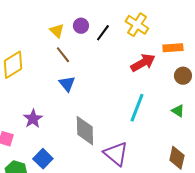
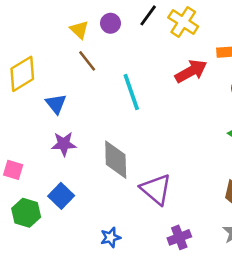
black line: (103, 33) -> (148, 15), moved
blue triangle: (67, 84) -> (56, 104), moved
cyan line: (137, 108) -> (131, 92), moved, turned -40
purple star: (33, 119) -> (64, 144), moved, turned 30

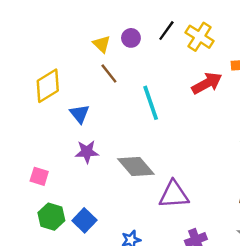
gray diamond: (116, 160) -> (136, 166), turned -39
purple triangle: (156, 189) -> (174, 195), turned -44
blue square: (61, 196) -> (84, 220), moved

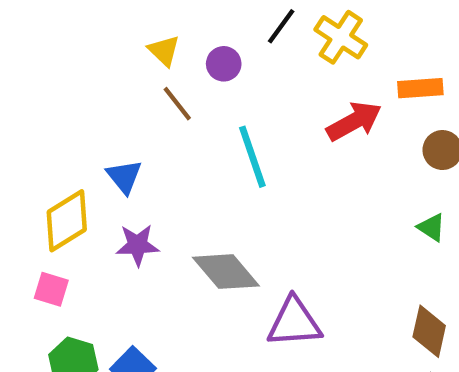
purple circle: (131, 38) -> (224, 64), moved
yellow diamond: (48, 86) -> (67, 221), moved

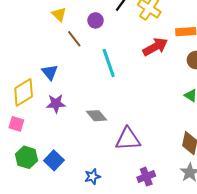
yellow triangle: (164, 51) -> (59, 14), moved
gray diamond: (226, 272) -> (97, 116), size x0.7

